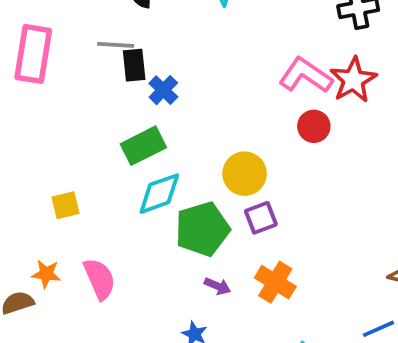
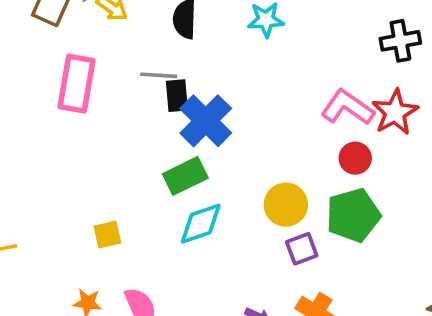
blue cross: (163, 90) -> (206, 121), size x1.8
green pentagon: (202, 229) -> (353, 215), moved

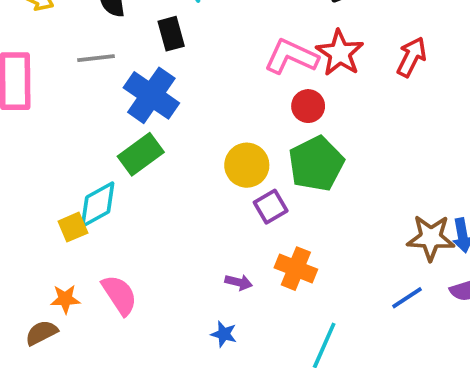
black rectangle: (177, 96) -> (171, 34), moved
cyan diamond: (201, 224) -> (98, 205), moved

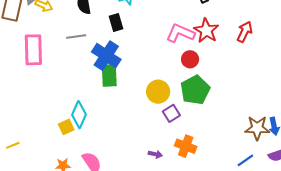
green rectangle: (141, 154) -> (109, 75), moved, turned -55
cyan diamond: (98, 205) -> (79, 115), turned -36

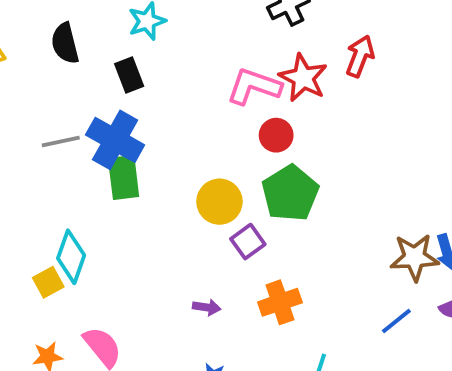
red arrow: (245, 32) -> (360, 56), moved
gray line: (76, 36) -> (61, 142), moved
orange cross: (186, 146) -> (280, 302), turned -35
purple arrow: (155, 154) -> (207, 307), moved

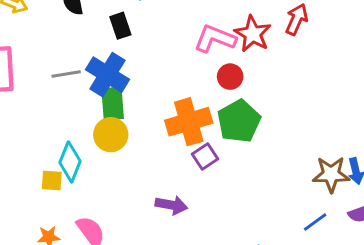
yellow circle: (219, 202) -> (111, 135), moved
yellow square: (48, 282) -> (52, 181), turned 30
orange cross: (280, 302) -> (189, 122), moved, size x1.4
purple arrow: (207, 307) -> (171, 205), size x1.5

